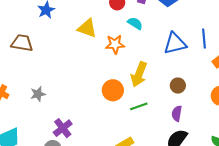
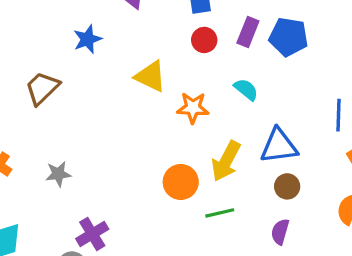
cyan semicircle: (135, 23) -> (246, 89), moved
brown trapezoid: (22, 43) -> (42, 88), turned -60
blue triangle: (175, 43) -> (279, 146), moved

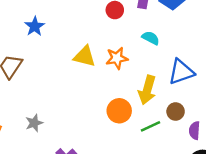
yellow triangle: (151, 76) -> (84, 56), moved
brown circle: (287, 186) -> (176, 111), moved

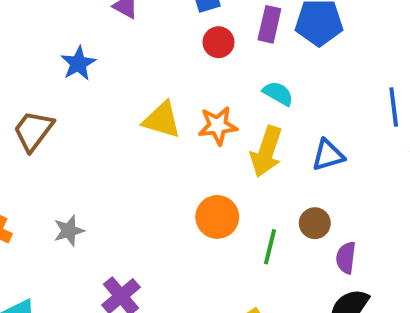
blue triangle: (181, 72) -> (328, 155), size x0.7
yellow arrow: (147, 90) -> (266, 152), moved
green line: (150, 126) -> (270, 247), turned -54

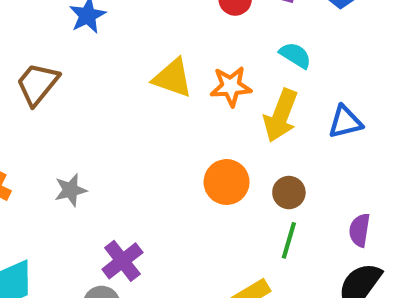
brown circle: (315, 223) -> (289, 193), moved
green line: (270, 247) -> (289, 240), moved

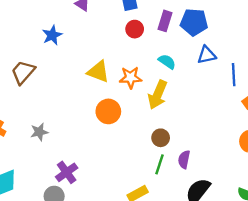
blue triangle: (345, 122) -> (207, 55), moved
orange circle: (227, 182) -> (108, 111), moved
purple semicircle: (360, 230) -> (184, 160), moved

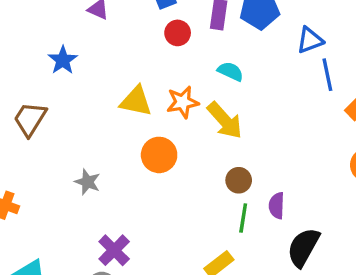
blue triangle: (207, 55) -> (310, 40), moved
yellow arrow: (158, 95) -> (225, 120), turned -56
gray star: (39, 132) -> (87, 182), moved, turned -30

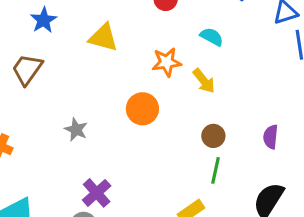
blue star: (63, 60) -> (44, 20), moved
yellow triangle: (136, 101) -> (103, 38), moved
yellow arrow: (225, 120) -> (204, 81), size x0.7
purple semicircle: (277, 206) -> (271, 137), moved

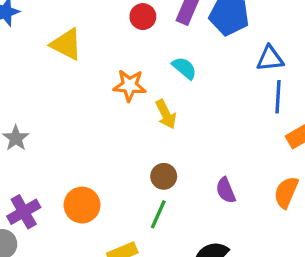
orange circle: (142, 109) -> (82, 205), moved
purple semicircle: (271, 137) -> (226, 190), turned -40

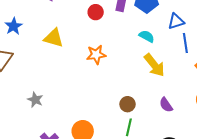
cyan semicircle: (184, 68) -> (147, 36), moved
yellow arrow: (166, 114) -> (154, 65), moved, size x1.4

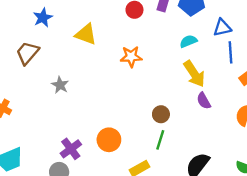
cyan semicircle: (147, 36) -> (188, 41), turned -56
gray star: (35, 100) -> (60, 85), moved
purple semicircle: (166, 105) -> (204, 101), moved

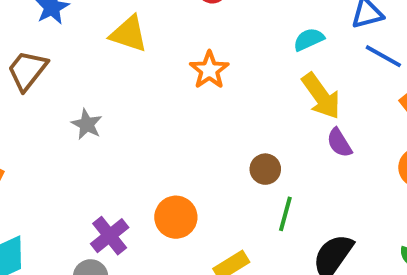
blue line: (231, 52) -> (383, 56), turned -55
orange star: (131, 57) -> (209, 70), turned -30
green line: (160, 140) -> (285, 214), moved

